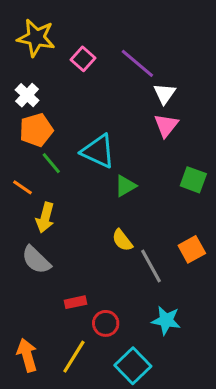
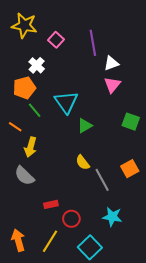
purple line: (137, 63) -> (93, 43), turned 40
white triangle: (165, 94) -> (111, 63), turned 35
white cross: (27, 95) -> (37, 65), moved
cyan triangle: (98, 151) -> (66, 102), turned 30

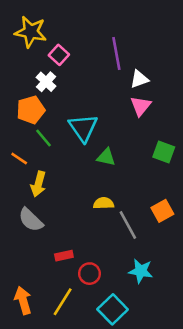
pink square: (56, 40) -> (59, 55), moved
green triangle: (85, 126) -> (106, 157), turned 42
yellow semicircle: (83, 162) -> (104, 203), turned 126

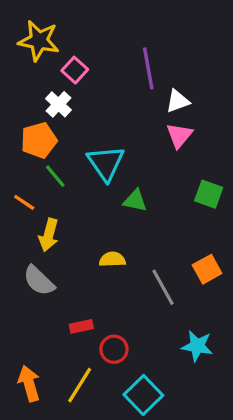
yellow semicircle: (104, 203) -> (112, 259), moved
cyan star: (141, 271) -> (197, 346), moved

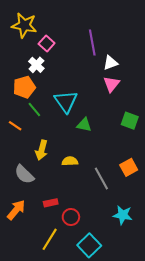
yellow arrow: (49, 235) -> (42, 150), moved
orange arrow: (29, 384) -> (16, 210), moved, turned 55

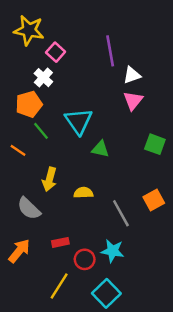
cyan star: (123, 215) -> (112, 251), moved

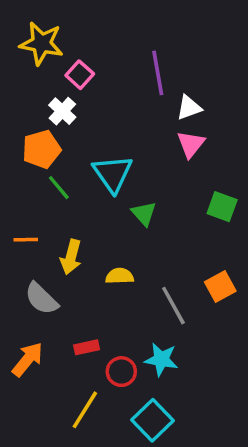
green triangle: (100, 149) -> (144, 214), turned 36
orange line: (18, 150) -> (26, 240), moved, turned -35

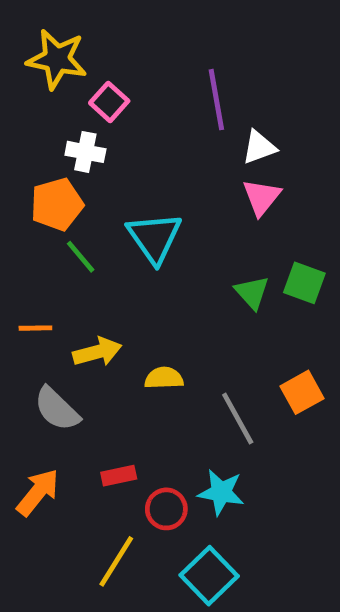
white cross: (62, 111) -> (85, 152), turned -32
green triangle: (144, 214) -> (252, 292), moved
yellow arrow: (71, 257) -> (97, 352), turned -120

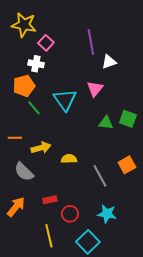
pink triangle: (262, 197) -> (95, 89), moved
green triangle: (252, 292) -> (106, 123), turned -42
cyan star: (221, 492) -> (107, 214), moved
yellow line: (116, 561) -> (49, 236), turned -45

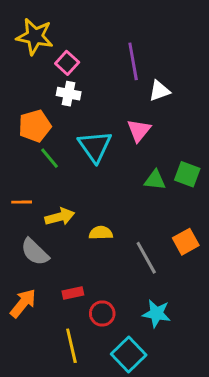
white cross: (36, 64) -> (69, 94), moved

